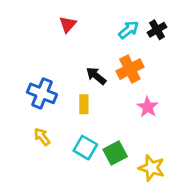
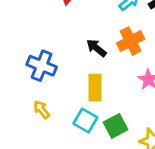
yellow rectangle: (84, 104) -> (95, 88), moved, size x1.4

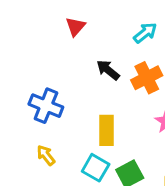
black arrow: (96, 48) -> (108, 70), moved

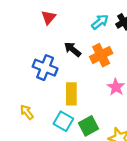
blue cross: (46, 106) -> (45, 68), moved

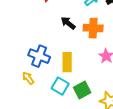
orange cross: (101, 55) -> (93, 28), turned 30
blue cross: (45, 68) -> (39, 56), moved

